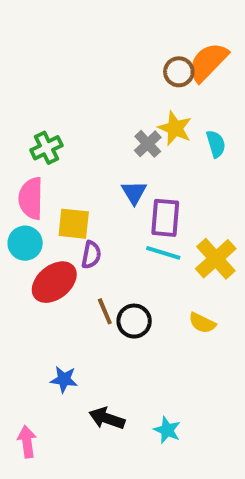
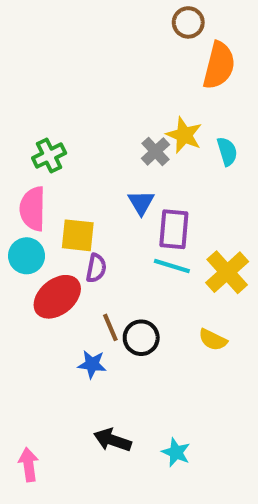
orange semicircle: (208, 62) -> (219, 65), turned 150
brown circle: (179, 72) -> (188, 22), moved
blue star: (64, 379) -> (92, 364), moved

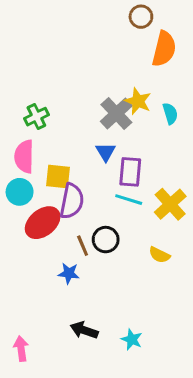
gray cross: (155, 151) -> (116, 113), size x1.5
purple semicircle: (96, 268) -> (72, 201), size x1.6
black circle: (141, 338) -> (106, 240), moved

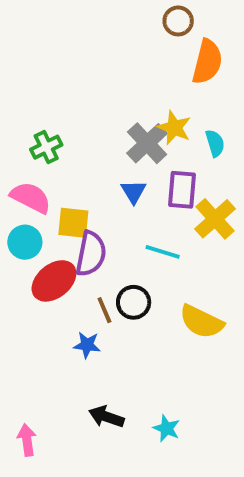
pink semicircle: (24, 157) -> (31, 198), turned 116
purple rectangle: (130, 172) -> (182, 190), moved
yellow cross: (170, 204) -> (215, 219), moved
yellow semicircle: (159, 255) -> (201, 322), size x1.6

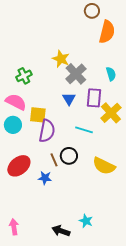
yellow star: (174, 128) -> (61, 59), moved
red ellipse: (54, 281) -> (19, 166), moved
black arrow: (106, 417) -> (61, 231), moved

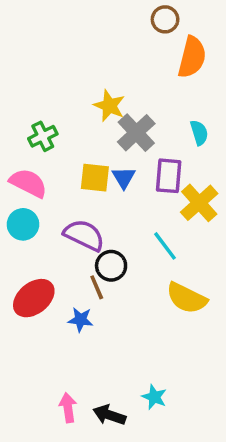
yellow square: (38, 115) -> (95, 178), moved
cyan line: (84, 130) -> (165, 246), moved, turned 36
purple semicircle: (47, 131) -> (84, 235), turned -75
black circle: (69, 156) -> (111, 266), moved
pink arrow: (14, 227) -> (68, 408), moved

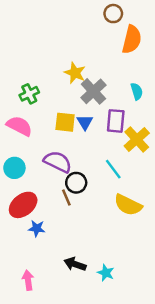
cyan circle: (23, 224) -> (14, 168), moved
blue star: (81, 320) -> (37, 228), moved
pink arrow: (68, 408) -> (28, 280), moved
black arrow: (109, 415) -> (75, 264), moved

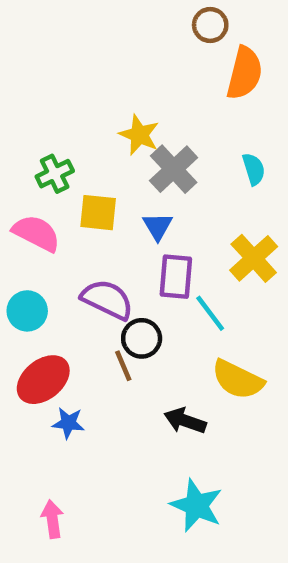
purple rectangle: (116, 121) -> (176, 277), moved
yellow square: (65, 122) -> (98, 213), moved
black arrow: (75, 264) -> (185, 421), moved
cyan star: (106, 273) -> (196, 505), size x1.6

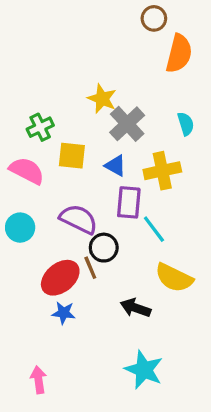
blue triangle: (158, 226) -> (115, 166), turned -30
yellow cross: (254, 258) -> (162, 171), moved, turned 30
red ellipse: (43, 380) -> (60, 278), moved
blue star: (68, 423) -> (64, 313), moved

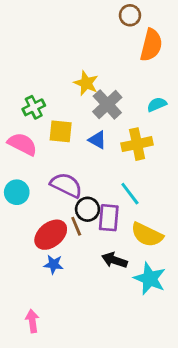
cyan semicircle: (186, 124) -> (157, 104), turned -96
purple rectangle: (129, 202) -> (109, 218), moved
cyan star: (144, 370) -> (150, 279), moved

